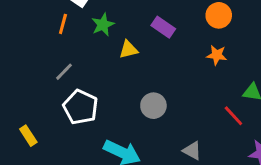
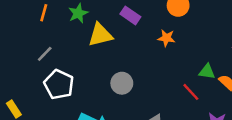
yellow triangle: (128, 50) -> (100, 35), size x1.5
orange star: (217, 55) -> (166, 38), moved

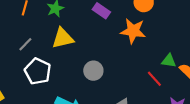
yellow triangle: (100, 35) -> (63, 38), moved
orange star: (166, 38) -> (133, 31), size x1.6

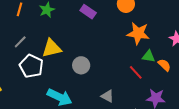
orange star: (133, 31) -> (138, 33), moved
yellow triangle: (63, 38) -> (52, 48), moved

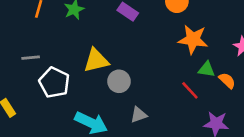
gray line: (20, 42) -> (31, 58), moved, turned 40
yellow triangle: (52, 48) -> (96, 60), moved
gray triangle: (107, 96) -> (139, 115), moved, turned -48

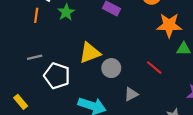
red line: (190, 90) -> (154, 68), moved

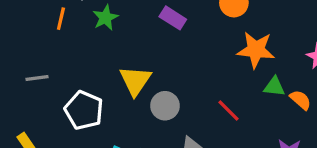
yellow triangle: (90, 53) -> (135, 81), turned -40
gray line: (35, 57) -> (37, 78), moved

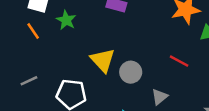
orange line: (61, 19) -> (33, 31), turned -30

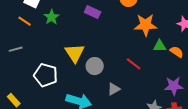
orange line: (33, 31) -> (25, 21), turned -32
gray line: (29, 81) -> (16, 49), moved

